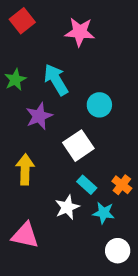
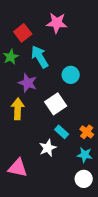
red square: (22, 21) -> (23, 33), moved
purple star: (39, 116) -> (28, 83), turned -30
yellow arrow: (25, 169) -> (18, 109), moved
cyan star: (104, 213) -> (85, 155), moved

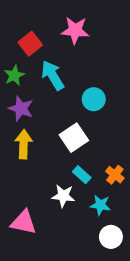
purple star: (28, 83) -> (21, 108), moved
white star: (48, 148) -> (63, 196), turned 30
cyan star: (85, 155) -> (100, 205), moved

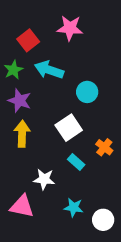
cyan arrow: (53, 75) -> (49, 70), turned -40
orange cross: (115, 175) -> (104, 147), moved
white star: (63, 196) -> (44, 179), moved
cyan star: (100, 205) -> (74, 208), moved

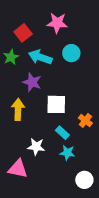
cyan circle: (87, 92) -> (71, 53), moved
purple star: (20, 101) -> (32, 82), moved
white square: (69, 128) -> (56, 104), turned 35
cyan star: (74, 208) -> (67, 153), moved

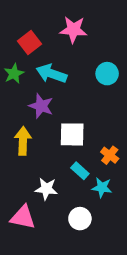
cyan circle: (71, 53) -> (107, 74), moved
cyan star: (67, 153) -> (102, 188), moved
white circle: (84, 180) -> (80, 219), moved

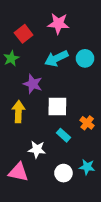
cyan arrow: (51, 74) -> (56, 58), moved, turned -45
cyan star: (102, 188) -> (87, 167), moved

